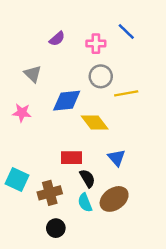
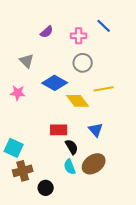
yellow line: (126, 93) -> (104, 89), moved
blue diamond: (67, 101) -> (55, 83), turned 35
brown cross: (50, 193) -> (23, 171), moved

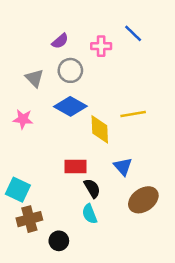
gray circle: (83, 63) -> (70, 70), moved
yellow diamond: (78, 101) -> (100, 129), turned 35
brown ellipse: (94, 164) -> (143, 200), moved

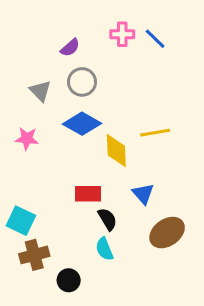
pink cross: (101, 46) -> (122, 34), moved

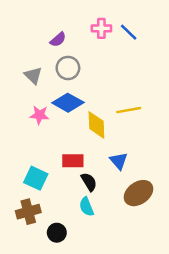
pink star: (27, 139) -> (39, 115), moved
cyan square: (21, 221) -> (36, 178), moved

